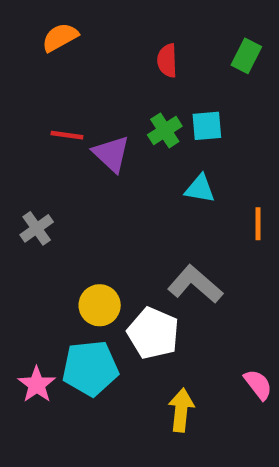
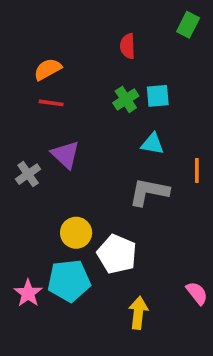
orange semicircle: (60, 37) -> (48, 69), moved
green rectangle: (246, 56) -> (188, 25), moved
purple triangle: (111, 154) -> (65, 155), moved
gray L-shape: (195, 284) -> (149, 192), moved, turned -30

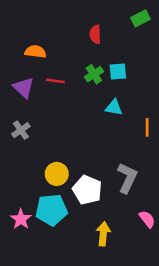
green rectangle: (188, 25) -> (140, 18), turned 36
orange semicircle: (48, 69) -> (35, 52), turned 36
red line: (51, 103) -> (55, 81), moved
purple triangle: (65, 155) -> (23, 88), moved
gray L-shape: (149, 192) -> (127, 178), moved, turned 104

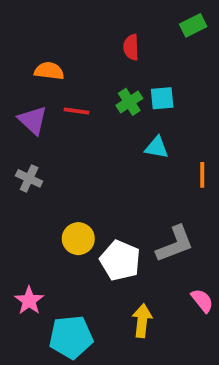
gray cross: (21, 130) -> (29, 178), turned -30
gray L-shape: (127, 178) -> (175, 244), turned 44
cyan pentagon: (51, 210) -> (71, 337), moved

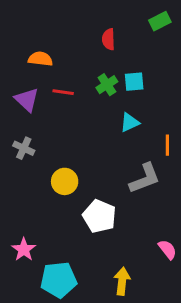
cyan triangle: (157, 147) -> (130, 122), turned -35
yellow circle: (78, 239) -> (65, 181), moved
gray L-shape: (175, 244) -> (145, 178), moved
yellow arrow: (142, 321) -> (122, 281), moved

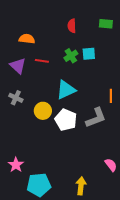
green rectangle: (160, 21) -> (106, 24), moved, turned 32
cyan triangle: (130, 122) -> (66, 90), moved, size x1.5
yellow circle: (65, 181) -> (43, 111), moved
white pentagon: (99, 216) -> (66, 120), moved

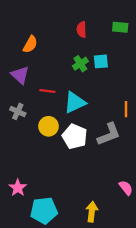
orange semicircle: (27, 39) -> (30, 44), turned 112
red line: (42, 61) -> (47, 91), moved

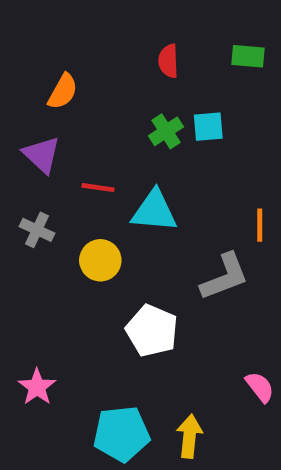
cyan triangle: (75, 102) -> (154, 211), turned 30
white pentagon: (75, 137) -> (152, 331), moved
cyan pentagon: (44, 211) -> (121, 434), moved

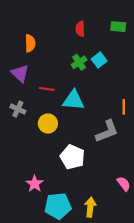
orange semicircle: (63, 91) -> (30, 43), turned -30
cyan square: (208, 127) -> (99, 60), turned -32
pink star: (37, 387) -> (35, 184), moved

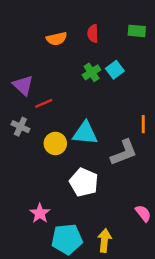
orange semicircle: (30, 43) -> (57, 39), moved, turned 78
red line: (47, 89) -> (44, 103), moved, turned -32
cyan triangle: (74, 100) -> (85, 133), moved

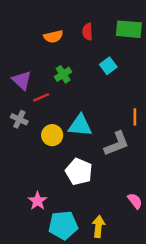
green rectangle: (137, 31) -> (129, 29), size x1.5
green cross: (92, 72) -> (63, 74), moved

